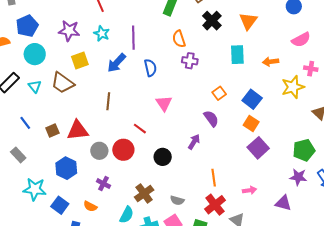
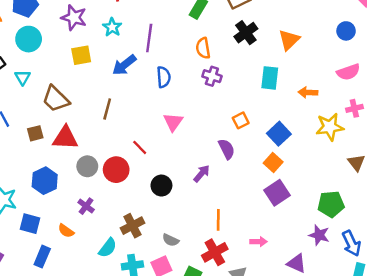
pink cross: (311, 69) -> (354, 108), turned -32
brown trapezoid: (63, 83) -> (56, 99), moved
blue square: (60, 205) -> (30, 224), turned -30

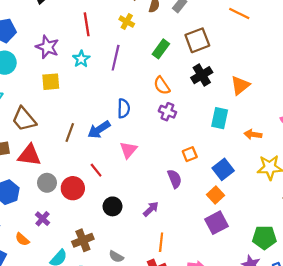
purple line: (149, 38) -> (116, 58), moved
orange semicircle: (203, 48) -> (162, 86), turned -30
blue arrow: (124, 65) -> (99, 130), moved
purple arrow: (202, 174) -> (151, 209), moved

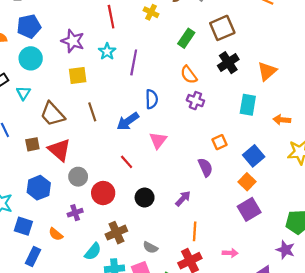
purple line: (116, 58) -> (134, 62), moved
brown line: (70, 133) -> (92, 112), moved, turned -36
red triangle: (29, 155) -> (59, 150), turned 35
red circle: (73, 188) -> (103, 193), moved
purple cross: (43, 219) -> (75, 213), turned 32

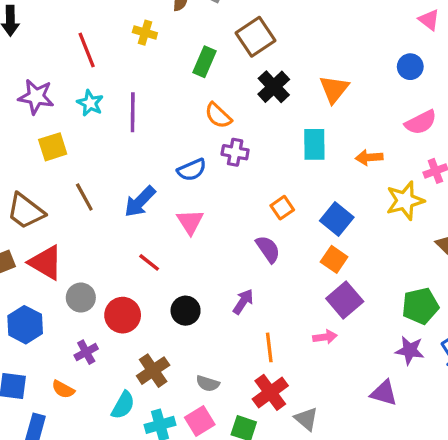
blue semicircle: (152, 99) -> (192, 170), moved, turned 78
pink arrow: (230, 253) -> (325, 337), moved

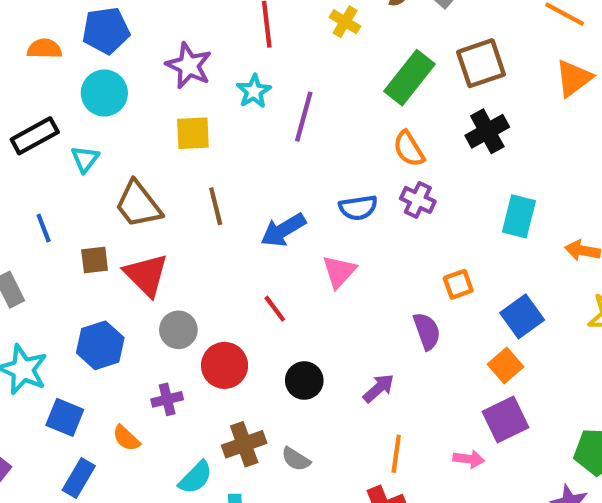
green rectangle: (205, 62) -> (410, 78), size x1.4
orange triangle: (334, 89) -> (574, 78), moved
gray semicircle: (208, 384) -> (296, 459), moved

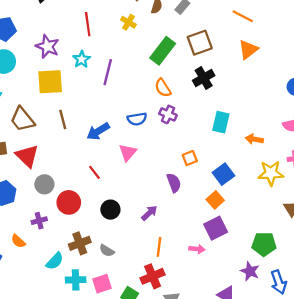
yellow square: (193, 133) -> (50, 82), size x1.4

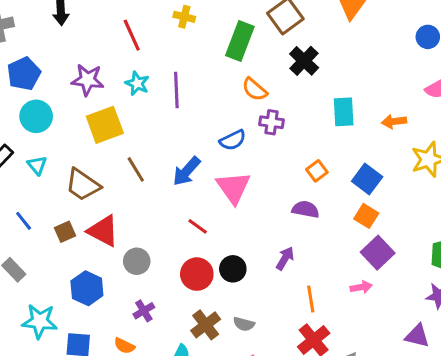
pink triangle: (128, 152) -> (233, 188), size x1.4
purple semicircle: (174, 183) -> (306, 209), turned -42
red circle: (69, 202) -> (197, 274), moved

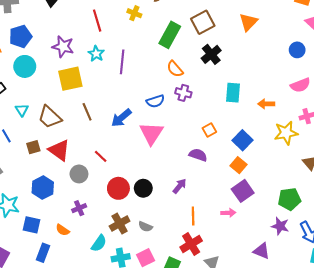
cyan triangle: (37, 165) -> (22, 110), moved
red line: (198, 226) -> (101, 156), moved

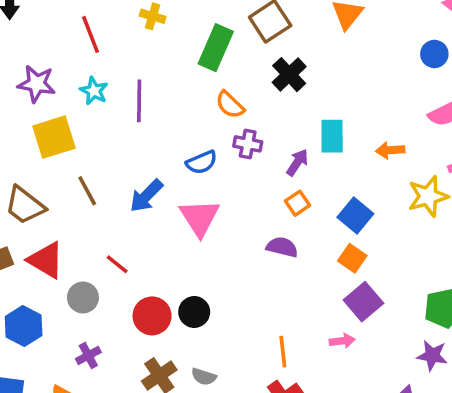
purple arrow: (180, 186) -> (297, 162), moved

